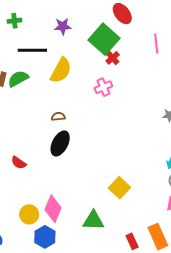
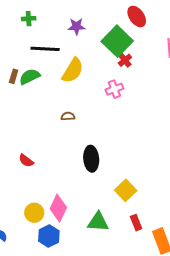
black ellipse: (60, 143) -> (91, 159), moved, turned -35
red rectangle: (132, 241) -> (136, 223), moved

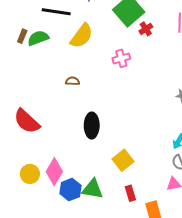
red cross: (125, 60) -> (146, 29), moved
red semicircle: (26, 161) -> (27, 121), size x1.8
blue hexagon: (49, 236) -> (70, 190), moved

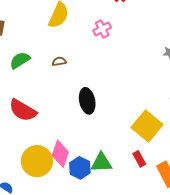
green semicircle: (38, 38) -> (20, 60), moved
yellow square: (123, 160) -> (147, 126), moved, size x1.4
yellow circle: (30, 174) -> (37, 161), size x1.6

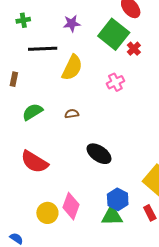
black ellipse: (87, 101) -> (99, 154), turned -45
yellow circle: (37, 161) -> (47, 213), size x0.7
blue hexagon: (80, 168) -> (118, 199), moved

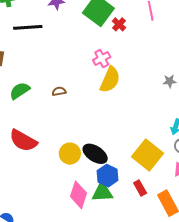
yellow semicircle: (72, 68) -> (110, 80), moved
black ellipse: (99, 154) -> (95, 154), moved
pink diamond: (71, 206) -> (78, 195), moved
yellow circle: (47, 213) -> (70, 154), moved

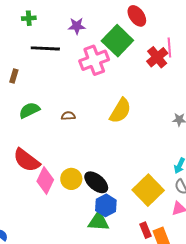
red cross: (119, 24) -> (157, 57), moved, size x1.5
pink cross: (102, 58) -> (94, 60), moved, size x1.6
red rectangle: (140, 188) -> (145, 230), moved
pink diamond: (78, 195) -> (45, 180), moved

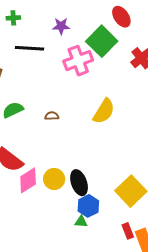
pink diamond: (45, 180) -> (28, 180), turned 32
black ellipse: (96, 182) -> (79, 183), turned 30
green triangle: (99, 221) -> (81, 222), size x0.6

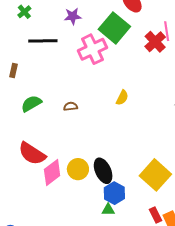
green cross: (13, 18) -> (24, 12), turned -32
yellow semicircle: (104, 111) -> (122, 98), size x0.6

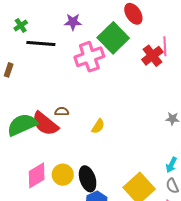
green cross: (24, 12) -> (21, 25), moved
yellow semicircle: (122, 98) -> (98, 126), moved
green semicircle: (31, 104) -> (22, 125), moved, size x1.4
red semicircle: (32, 154) -> (45, 124), moved

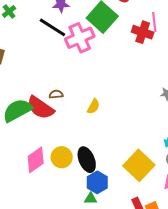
black line: (41, 43) -> (52, 27), moved, turned 32
red cross: (152, 56) -> (143, 32), turned -30

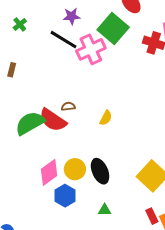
blue hexagon: (97, 182) -> (65, 196), moved

